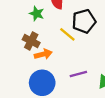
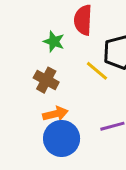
orange arrow: (43, 54) -> (55, 114), moved

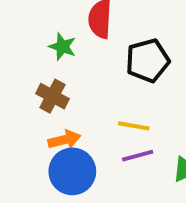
yellow line: (97, 71) -> (134, 126), moved, turned -30

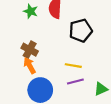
green star: (62, 47) -> (31, 11), moved
orange arrow: (64, 140) -> (30, 66), moved, turned -105

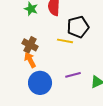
yellow line: (73, 66) -> (65, 41), moved

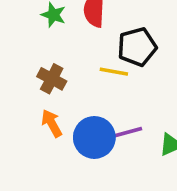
orange arrow: (30, 60) -> (52, 123), moved
blue circle: (40, 83) -> (94, 137), moved

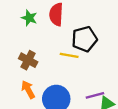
purple line: (128, 132) -> (95, 95), moved

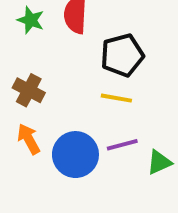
yellow line: (69, 55) -> (116, 98), moved
purple line: (95, 95) -> (122, 145), moved

